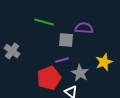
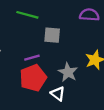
purple semicircle: (84, 28) -> (89, 15), moved
purple line: (62, 60) -> (32, 58), moved

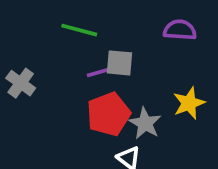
purple line: (32, 58) -> (99, 72), moved
red pentagon: (33, 78) -> (109, 114), moved

